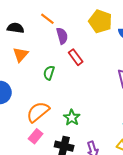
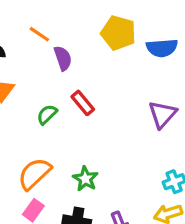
red rectangle: (76, 57) -> (83, 103), moved
green semicircle: (49, 73) -> (47, 114), turned 32

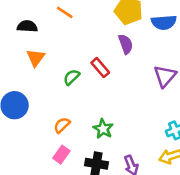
purple semicircle: (63, 58) -> (126, 44), moved
orange semicircle: (34, 174) -> (62, 125), size x0.6

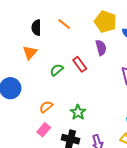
orange line: (65, 12) -> (64, 24), moved
black semicircle: (27, 26) -> (36, 28), moved, turned -98

